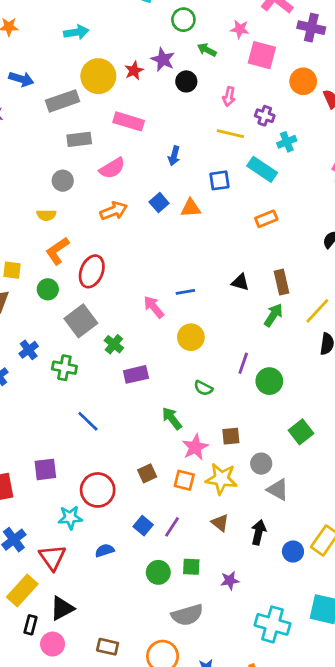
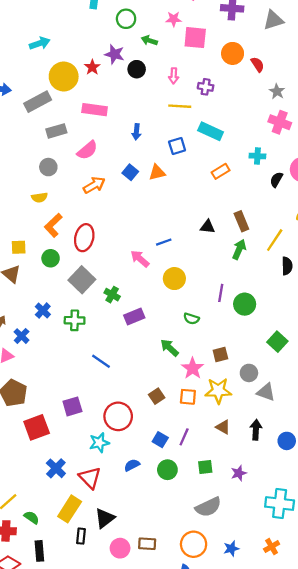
cyan cross: (287, 142) -> (257, 156), moved, turned 35
green circle: (158, 572) -> (167, 470), moved
pink circle: (53, 644) -> (120, 548), moved

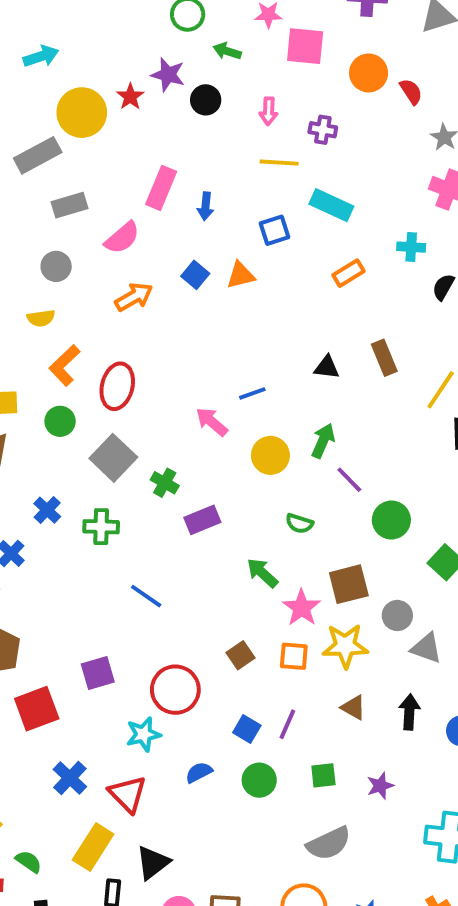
pink rectangle: (95, 110) -> (161, 188), moved, turned -75
green arrow: (239, 249) -> (323, 441), moved
purple line: (221, 293) -> (349, 480), turned -54
green circle: (245, 304) -> (391, 520), moved
brown square: (220, 354) -> (349, 584), size x1.5

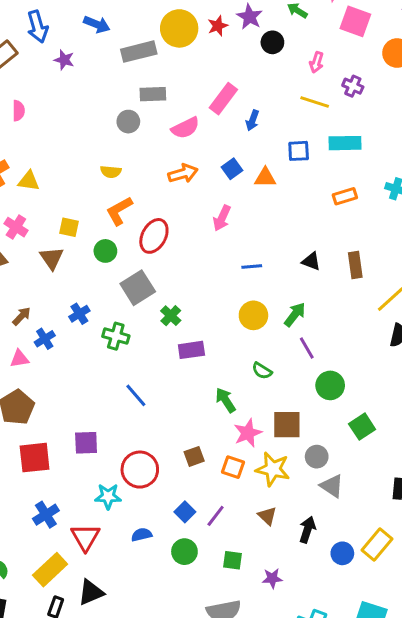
cyan rectangle: (331, 205) -> (345, 143), turned -40
gray circle: (56, 266) -> (128, 122), moved
pink arrow: (212, 422) -> (222, 218), moved, turned -120

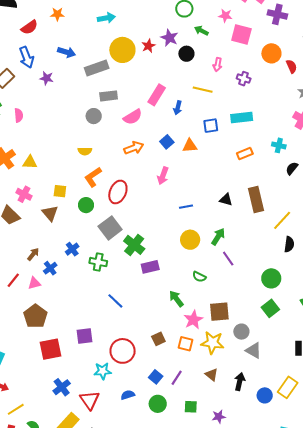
yellow line: (315, 102) -> (203, 90), moved
brown rectangle: (355, 265) -> (256, 199), size x1.4
green cross: (171, 316) -> (134, 245), size x1.5
green circle: (330, 385) -> (271, 278), moved

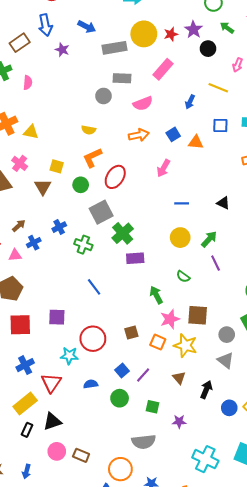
pink rectangle: (157, 95) -> (163, 69), moved
gray circle: (241, 332) -> (227, 335), moved

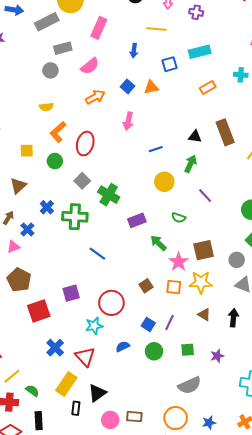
brown triangle: (43, 187) -> (18, 186), moved, turned 36
gray square: (101, 212) -> (82, 181), size x0.7
green arrow: (209, 239) -> (191, 164), moved
green cross: (83, 245) -> (75, 217), size x1.4
purple rectangle: (135, 258) -> (137, 220), moved

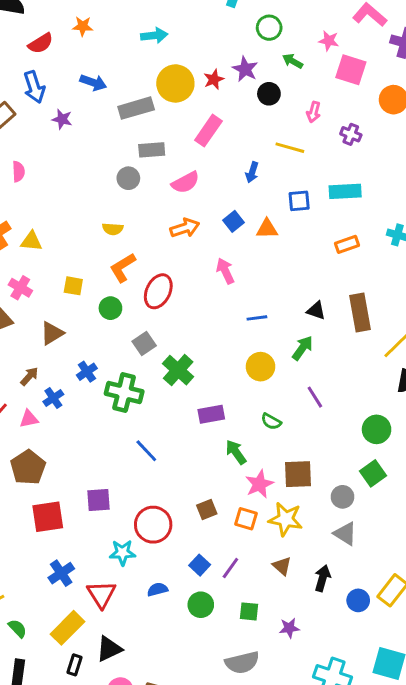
pink arrow: (128, 121) -> (225, 271), turned 132

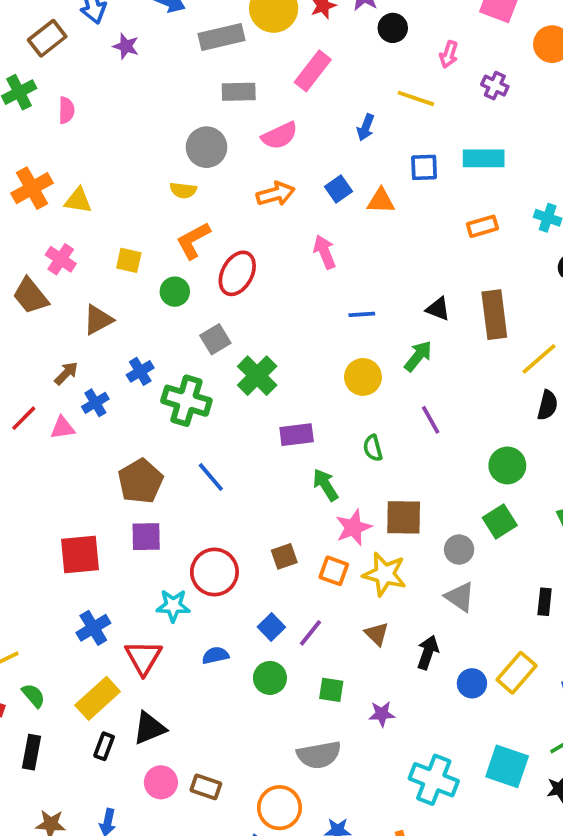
gray circle: (128, 178) -> (207, 147), moved, size x1.4
green semicircle: (271, 421) -> (373, 448), turned 42
brown pentagon: (28, 467) -> (140, 481), moved

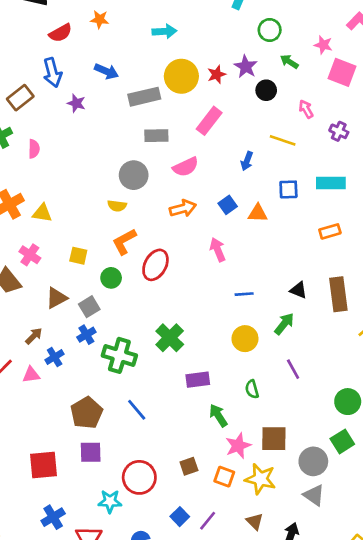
pink arrow: (449, 54) -> (306, 109), turned 132
gray square: (215, 339) -> (89, 307), moved
gray circle: (459, 550) -> (313, 461), size x1.4

